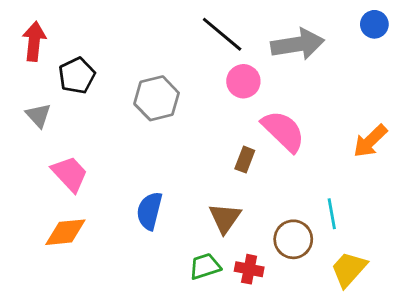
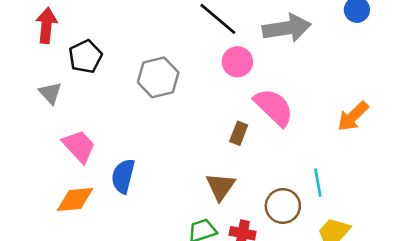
blue semicircle: (149, 211) -> (123, 176), moved

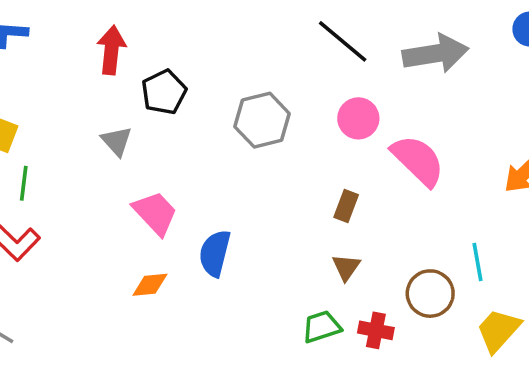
pink circle: (237, 62) -> (358, 118), moved
brown rectangle: (239, 133) -> (346, 206), moved
brown triangle: (221, 186) -> (346, 267), size x0.7
orange diamond: (75, 199) -> (150, 285), size x0.7

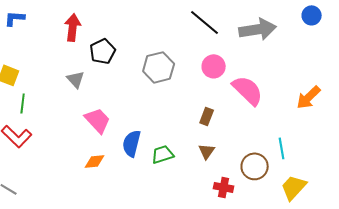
green trapezoid: (322, 327) -> (163, 154), moved

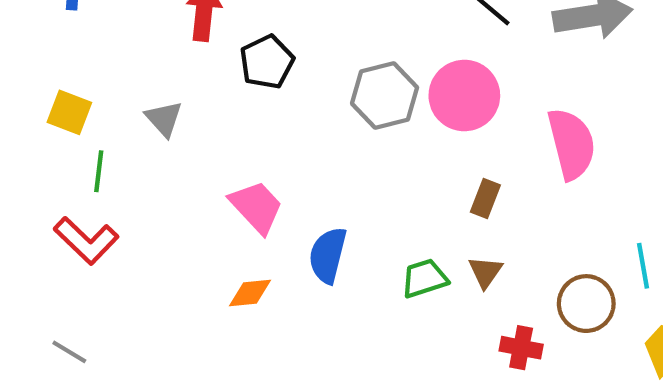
pink circle: (214, 66) -> (464, 96), moved, size x1.4
gray triangle: (76, 79) -> (164, 119), moved
pink semicircle: (248, 90) -> (572, 144), turned 32
green trapezoid: (163, 154) -> (424, 278), moved

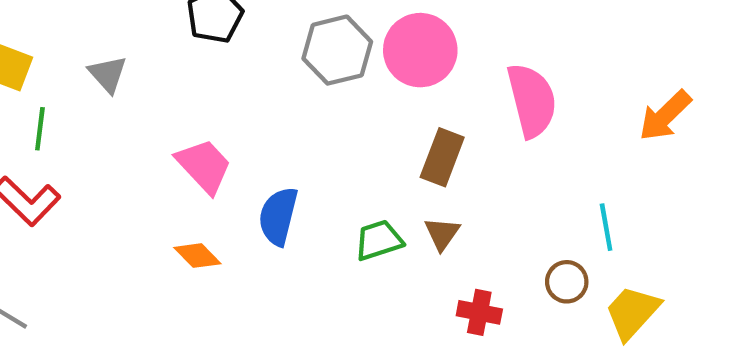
brown rectangle: (485, 198) -> (442, 157), size x1.4
orange diamond: (250, 293) -> (197, 256), turned 51
brown circle: (586, 304) -> (567, 282), moved, size x0.7

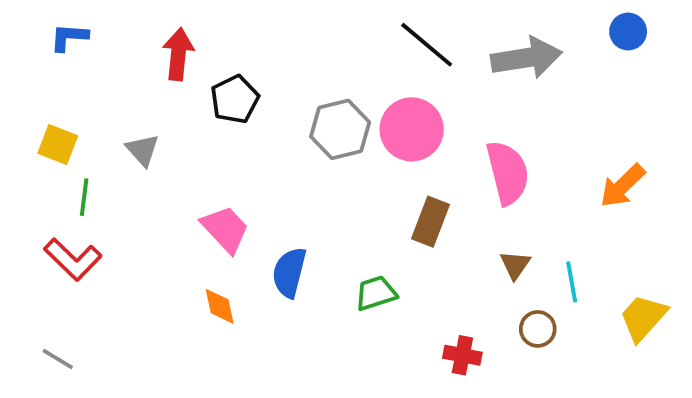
brown triangle: (442, 234) -> (515, 265), moved
orange diamond: (197, 256) -> (220, 306), turned 33
yellow trapezoid: (632, 312) -> (643, 318), moved

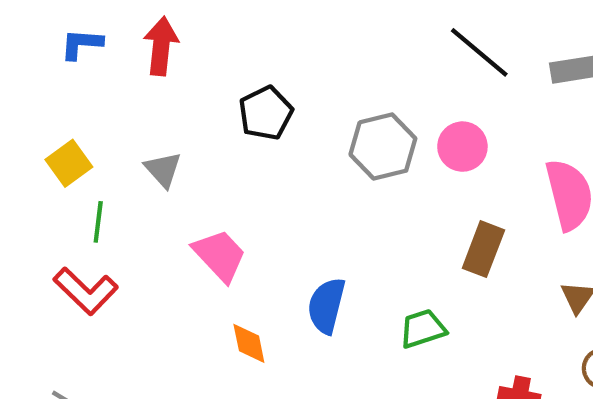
red arrow: (178, 54) -> (161, 46), moved
pink circle: (412, 129) -> (462, 147), size x0.7
yellow square: (58, 144) -> (69, 163), turned 33
pink trapezoid: (225, 229) -> (220, 255), moved

